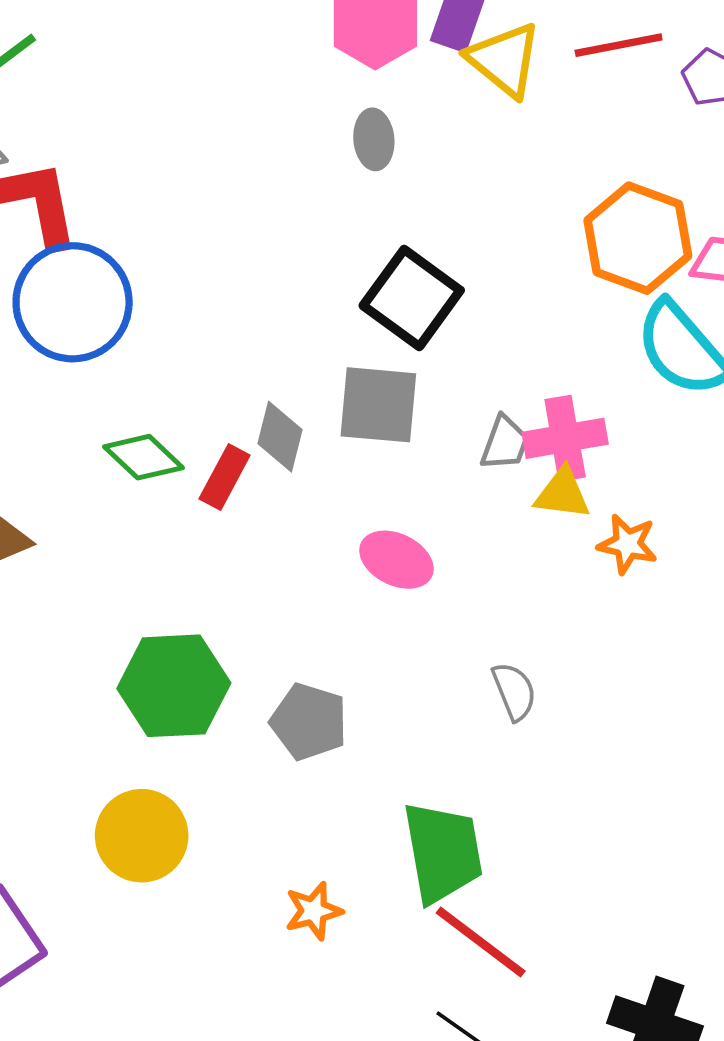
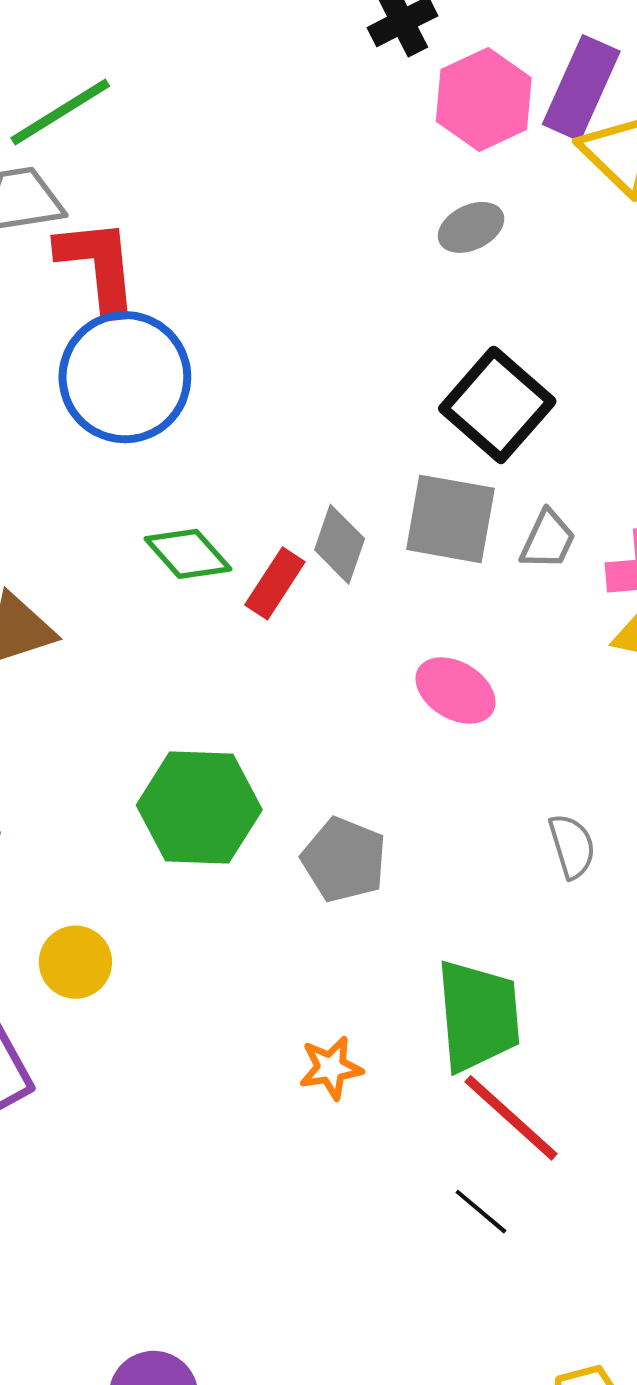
gray ellipse: (374, 139) -> (471, 227), turned 64
gray trapezoid: (505, 443) -> (548, 540), moved
yellow circle: (142, 836) -> (75, 962), moved, size x0.7

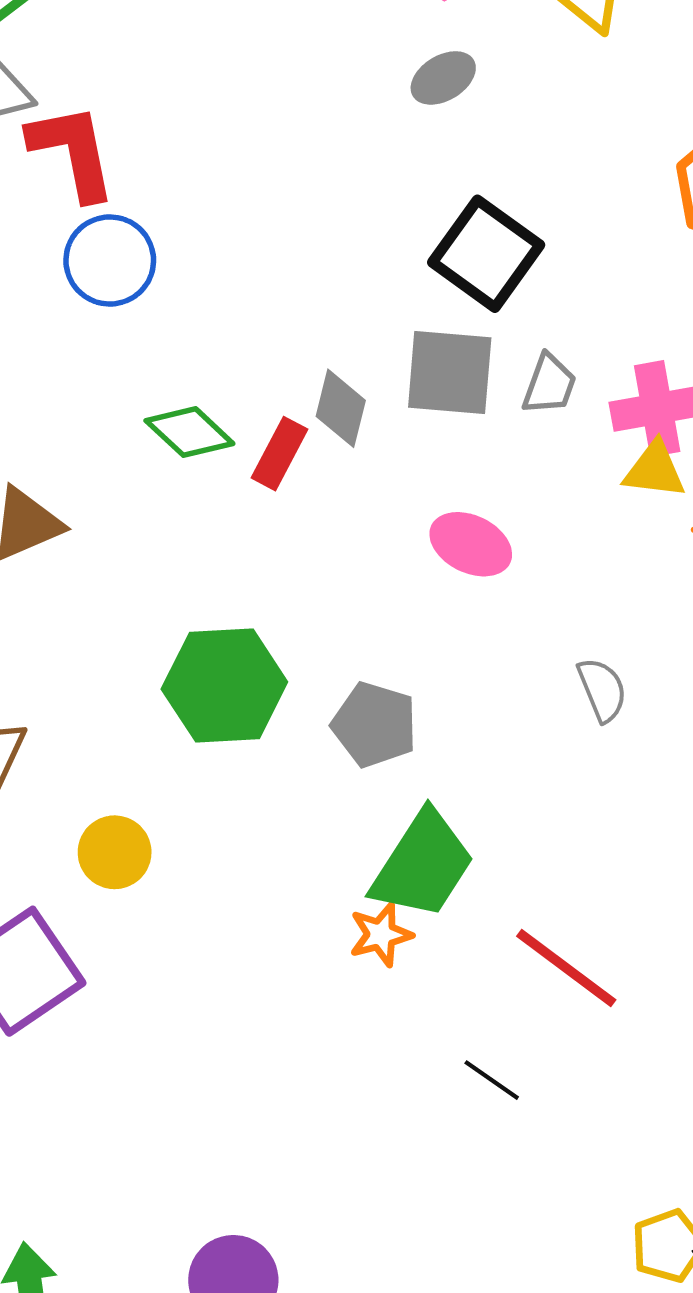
blue circle: (125, 377) -> (110, 260), size x0.7
green trapezoid: (478, 1016) -> (423, 865), moved, turned 43
black line: (481, 1212) -> (492, 1080), moved

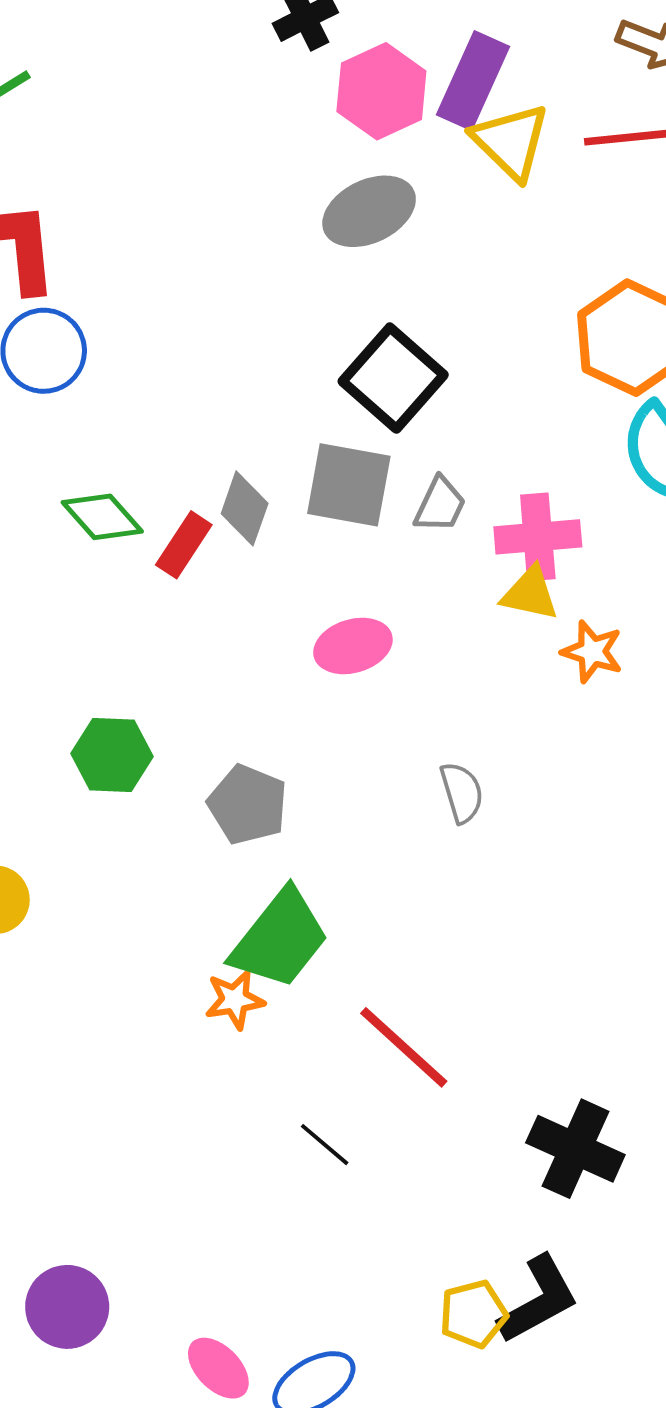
gray ellipse: (443, 78) -> (369, 211), size x1.5
pink ellipse: (471, 544) -> (353, 646), turned -48
green hexagon: (224, 686) -> (112, 755), size x0.7

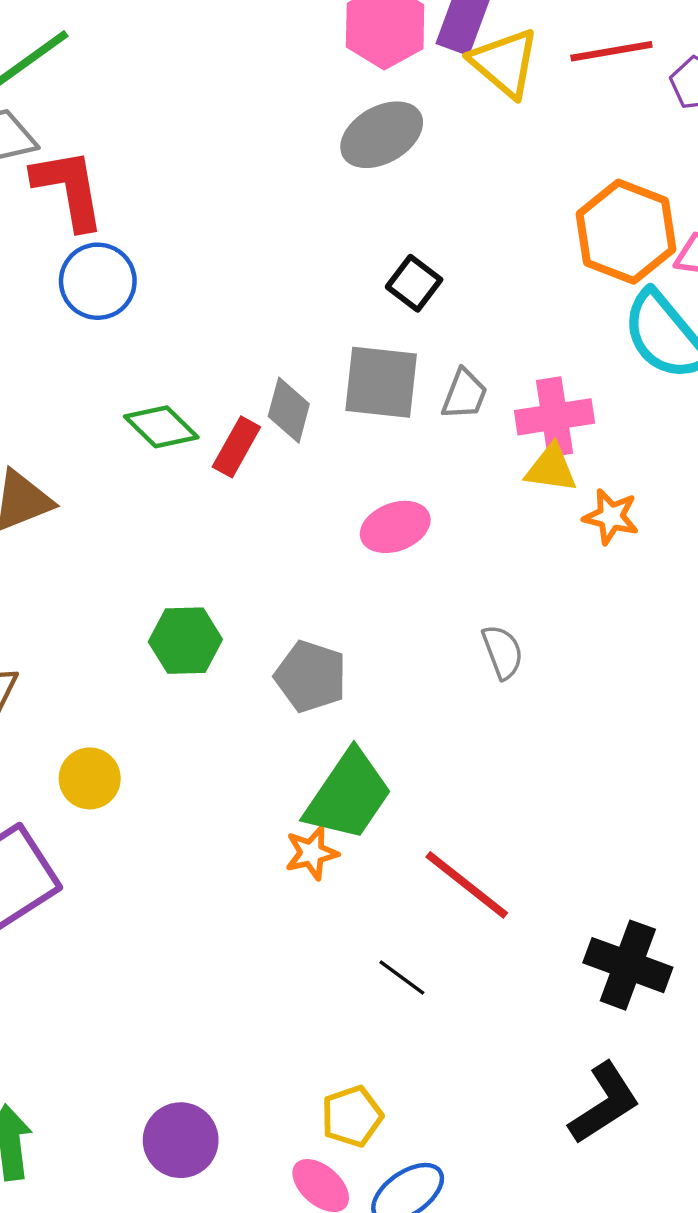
black square: (393, 378) -> (414, 283), size x0.6
yellow pentagon: (473, 1314) -> (352, 1116), moved

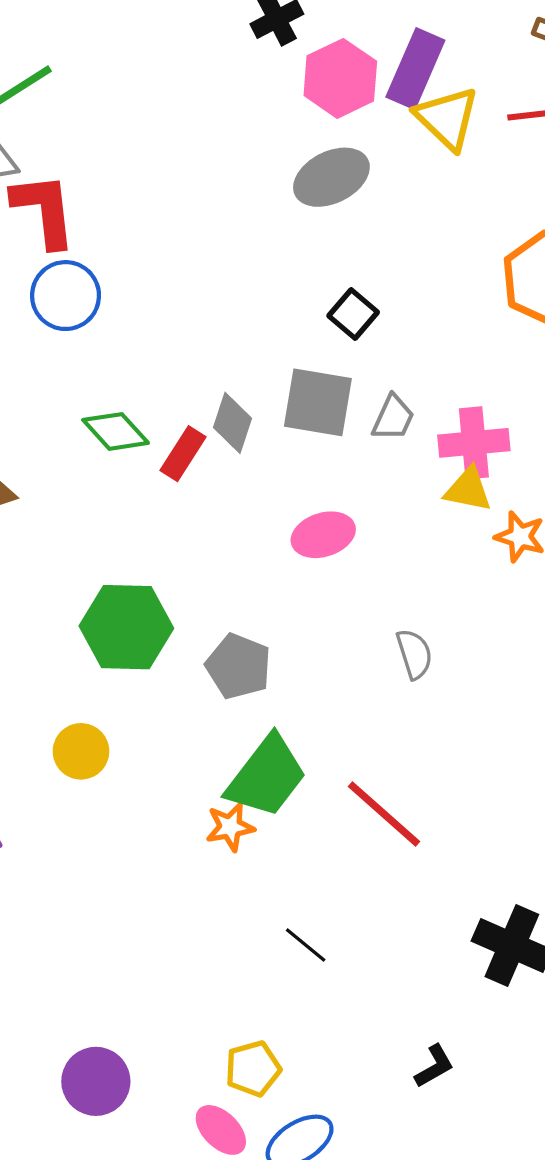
green hexagon: (185, 641) -> (126, 627), size x1.4
yellow circle: (90, 778) -> (81, 751), moved
red line: (467, 885) -> (384, 814), moved
black L-shape: (604, 1103) -> (434, 1066), moved, size x0.6

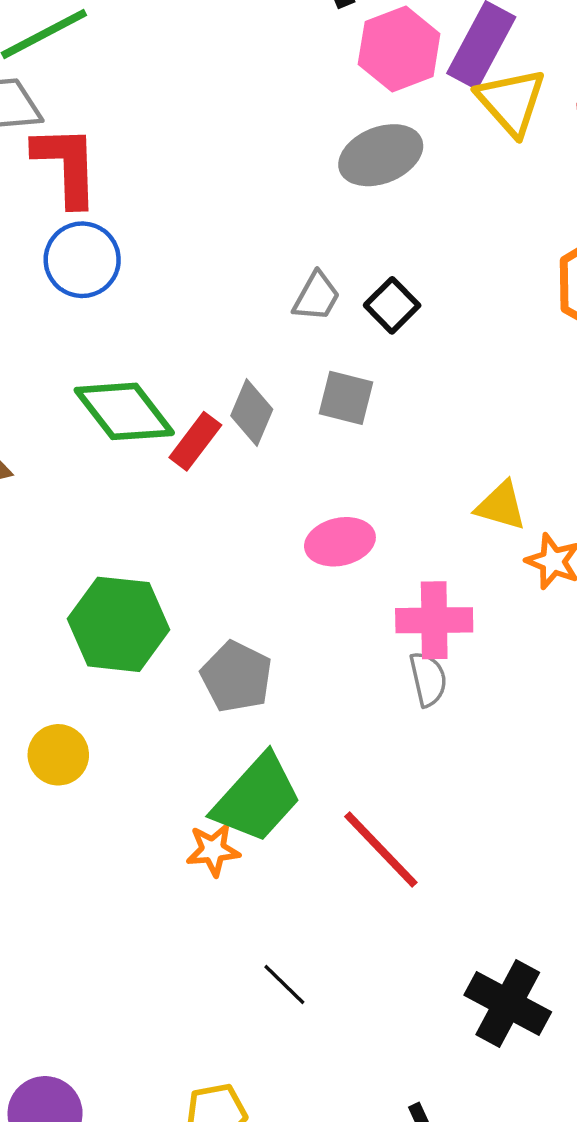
gray square: (318, 402) -> (346, 398), size x0.7
gray trapezoid: (393, 418) -> (316, 297), moved
green diamond: (116, 431) -> (124, 411), size x1.4
pink cross: (474, 443) -> (434, 620), moved

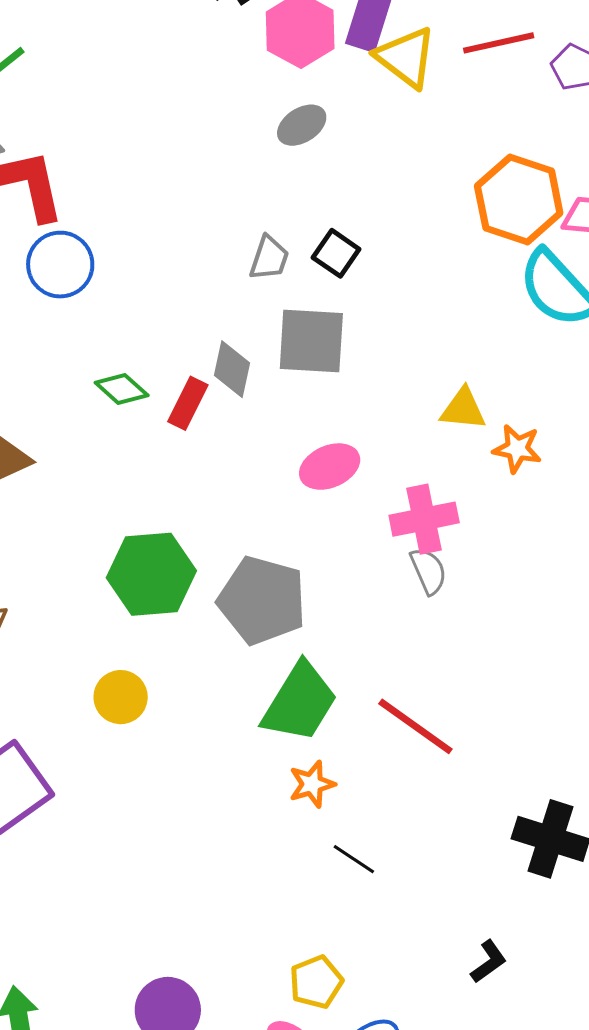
gray ellipse: (381, 155) -> (302, 125), size x0.7
gray square: (346, 398) -> (311, 341), size x1.5
green diamond: (124, 411) -> (122, 389), size x0.6
gray pentagon: (236, 677) -> (262, 600), size x1.4
orange star: (213, 850) -> (312, 784), moved

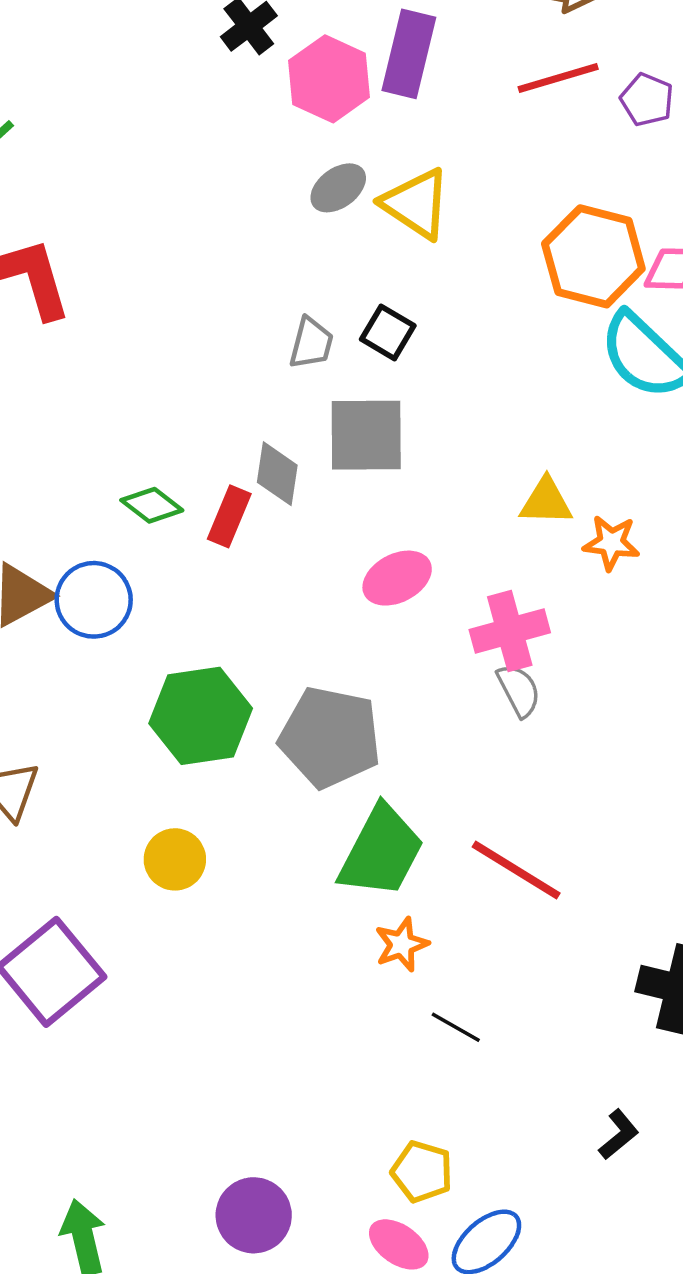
yellow triangle: (406, 57) -> (416, 204), moved
blue circle: (60, 265) -> (94, 600), moved
yellow pentagon: (316, 982) -> (422, 1172), turned -30

